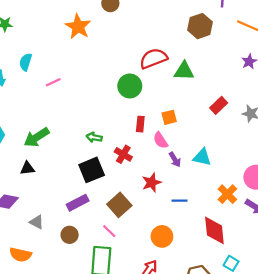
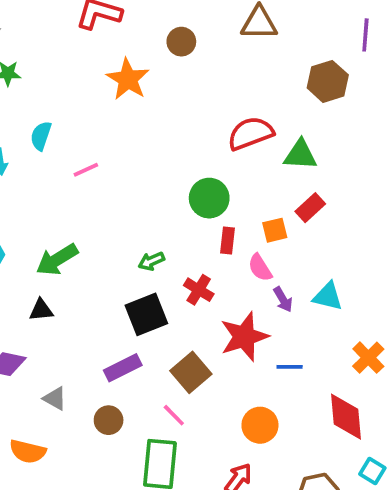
green circle: (130, 86) -> (209, 198), moved
red rectangle: (219, 105) -> (310, 208), moved
green arrow: (94, 137) -> (151, 261), turned -35
red star: (152, 183) -> (244, 337), size x1.5

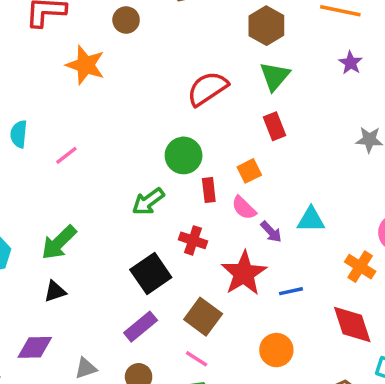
green triangle: (300, 155) -> (275, 76), moved, turned -40
red rectangle: (310, 208) -> (274, 126), moved, turned -56
green arrow: (151, 261) -> (148, 201), moved, size x1.4
gray triangle: (55, 398) -> (86, 368), turned -35

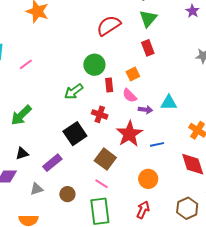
purple arrow: (271, 232) -> (145, 110), turned -40
black triangle: (55, 291) -> (22, 153), moved
purple rectangle: (141, 327) -> (52, 163), moved

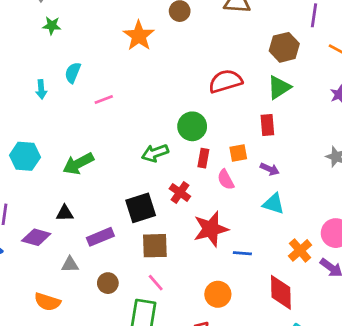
purple arrow: (145, 110) -> (270, 169), moved
brown square: (105, 159) -> (155, 246), moved, turned 35

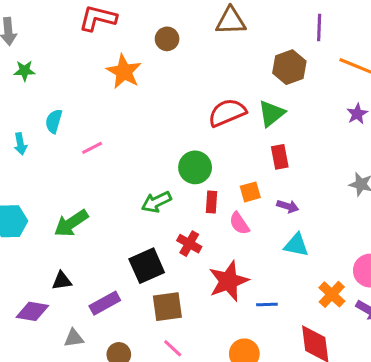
green triangle: (279, 87) -> (271, 114), moved

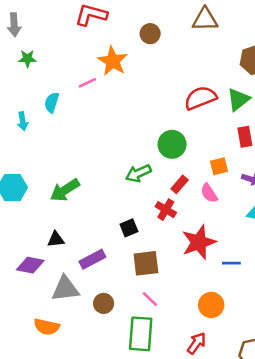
pink line: (92, 148) -> (87, 83), moved
red rectangle: (211, 202) -> (180, 184), moved, turned 36
black square: (147, 266) -> (129, 228), size x0.6
gray triangle: (74, 338) -> (65, 289), size x1.6

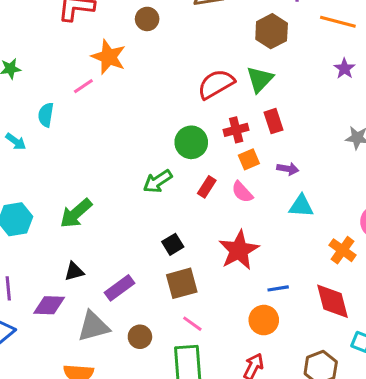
cyan arrow: (23, 121) -> (16, 141), turned -36
red cross: (166, 210) -> (236, 130), moved, turned -36
black square: (129, 228) -> (173, 244), moved
blue line: (231, 263) -> (278, 288), moved

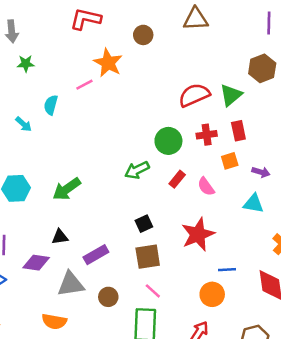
brown hexagon: (272, 31) -> (262, 68), moved
orange square: (249, 159) -> (230, 161), moved
purple arrow: (288, 169) -> (261, 172), moved

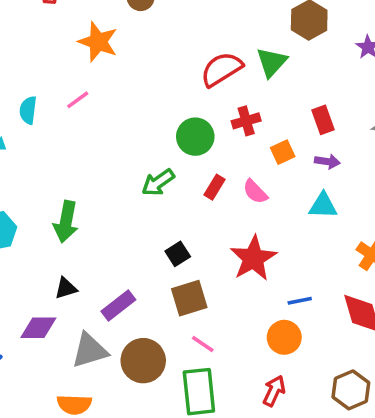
pink line: (84, 85) -> (78, 100), moved
red rectangle: (238, 131) -> (323, 120), moved
green arrow: (67, 189) -> (66, 222), turned -36
brown circle: (108, 297) -> (143, 361), size x1.6

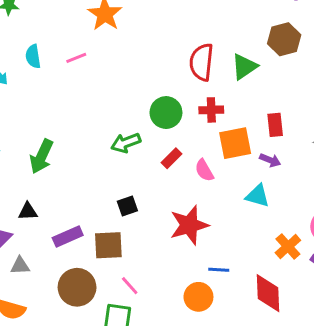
red semicircle: (222, 69) -> (202, 62), turned -66
cyan semicircle: (28, 110) -> (33, 56), turned -30
orange square: (283, 152) -> (235, 143), size x1.6
brown square: (189, 298) -> (108, 245), moved
gray triangle: (90, 350) -> (20, 266), moved, size x0.6

